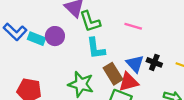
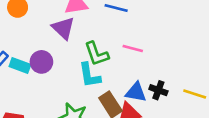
green L-shape: (90, 21) -> (96, 54), moved
blue triangle: (135, 64) -> (136, 92), turned -36

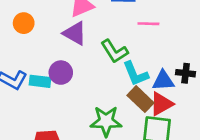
pink line: (133, 48) -> (148, 24), moved
cyan L-shape: (90, 75) -> (135, 74), moved

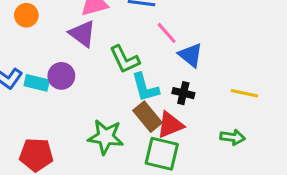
pink line: (148, 24) -> (167, 33), turned 40
black cross: (186, 73) -> (183, 93), moved
blue triangle: (163, 81) -> (191, 55), moved, turned 35

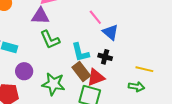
purple triangle: (82, 34) -> (40, 16), turned -36
green L-shape: (125, 59) -> (50, 40), moved
purple circle: (61, 76) -> (24, 71), moved
yellow line: (245, 93) -> (144, 69), moved

